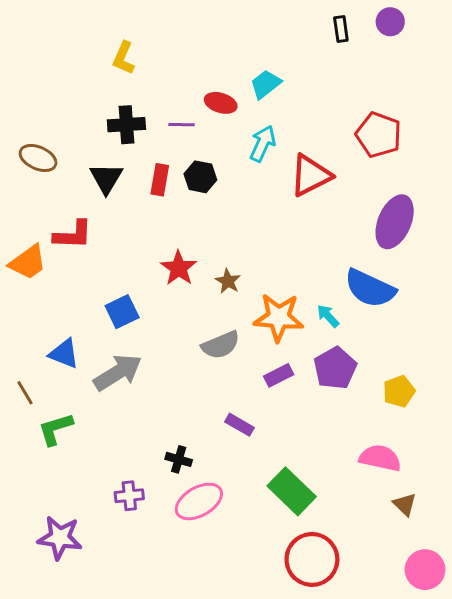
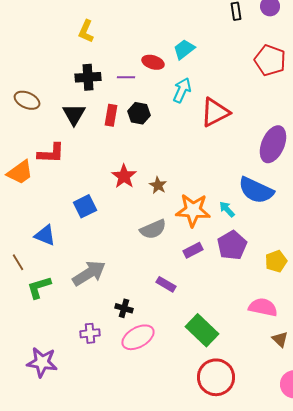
red pentagon: (379, 135) -> (270, 60), moved
gray arrow: (118, 372) -> (89, 273), moved

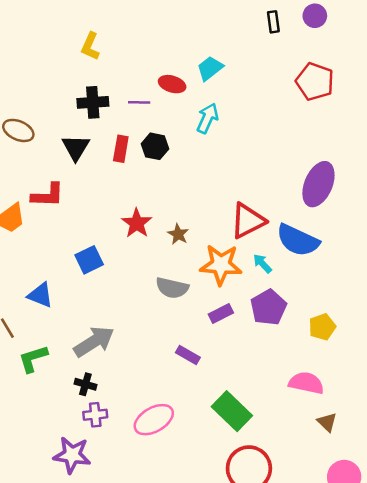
red triangle: (215, 112) -> (248, 221), moved
gray semicircle: (153, 229) -> (172, 288), turned 36
black cross: (124, 308) -> (85, 384), moved
purple star: (42, 362) -> (72, 455), moved

